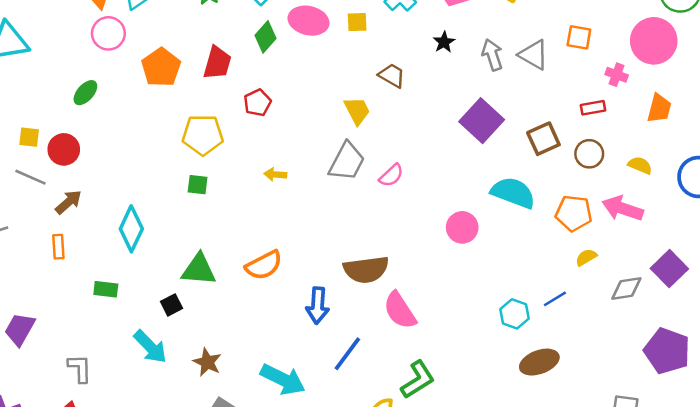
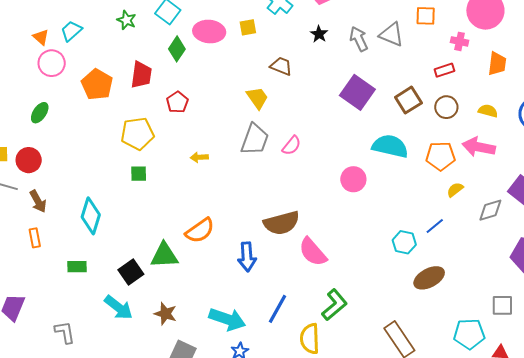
brown arrow: (68, 202) -> (38, 201), turned 110
green triangle: (199, 270) -> (164, 255), moved
black square: (171, 305) -> (131, 272), size x1.4
blue line: (347, 354) -> (278, 309), moved

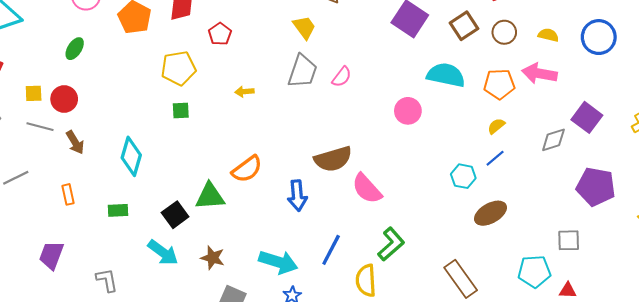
yellow semicircle: (455, 190) -> (496, 126), moved
orange rectangle: (35, 238) -> (68, 194), moved

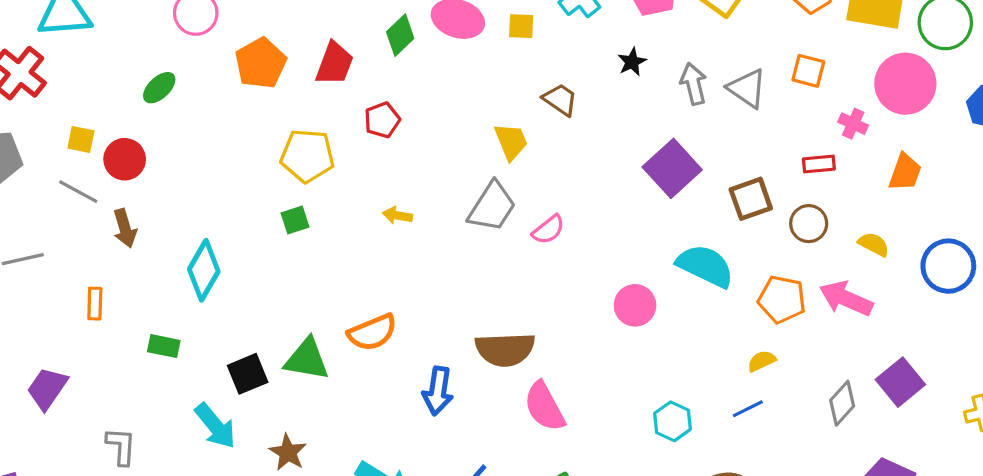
green square: (181, 111) -> (295, 220), turned -30
gray diamond: (553, 140) -> (842, 403), turned -44
cyan hexagon: (463, 176) -> (672, 421), moved

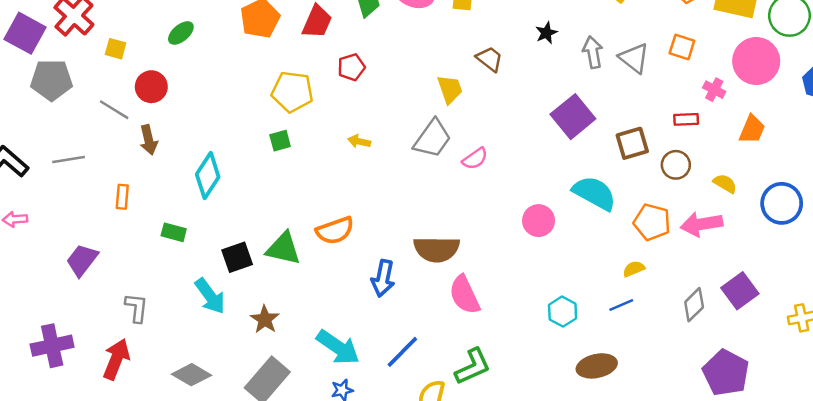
yellow square: (81, 139) -> (116, 49), moved
pink arrow: (846, 299) -> (701, 224), turned -36

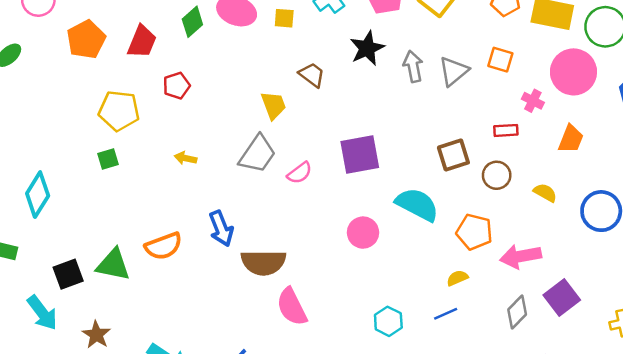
black star: (546, 33) -> (367, 48), size x1.6
gray triangle: (634, 58) -> (454, 71), turned 44
purple square: (573, 117) -> (360, 155), moved, turned 30
pink arrow: (701, 224) -> (521, 256), moved
blue arrow: (383, 278) -> (221, 229), moved, turned -32

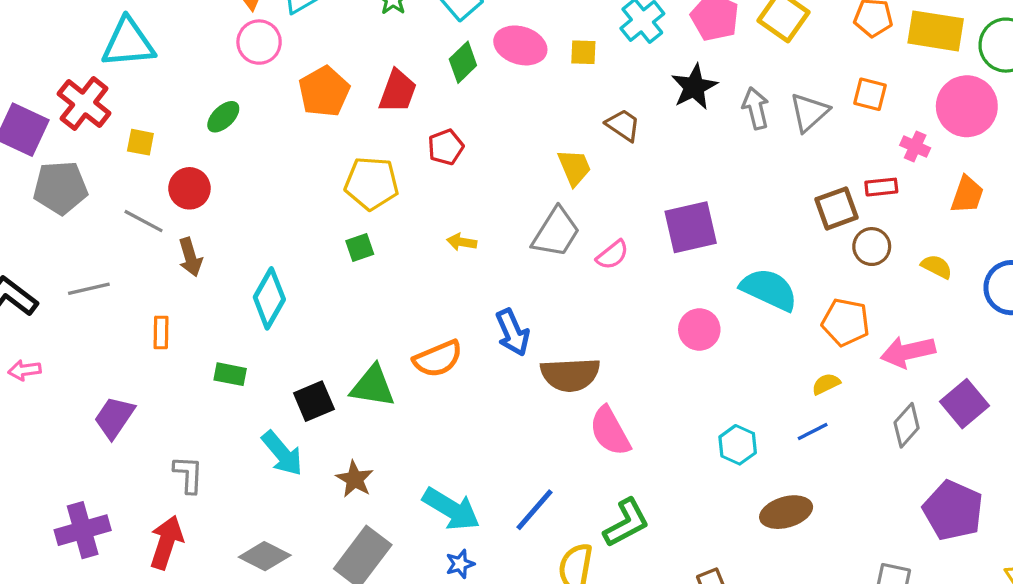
brown square: (453, 155) -> (837, 208), moved

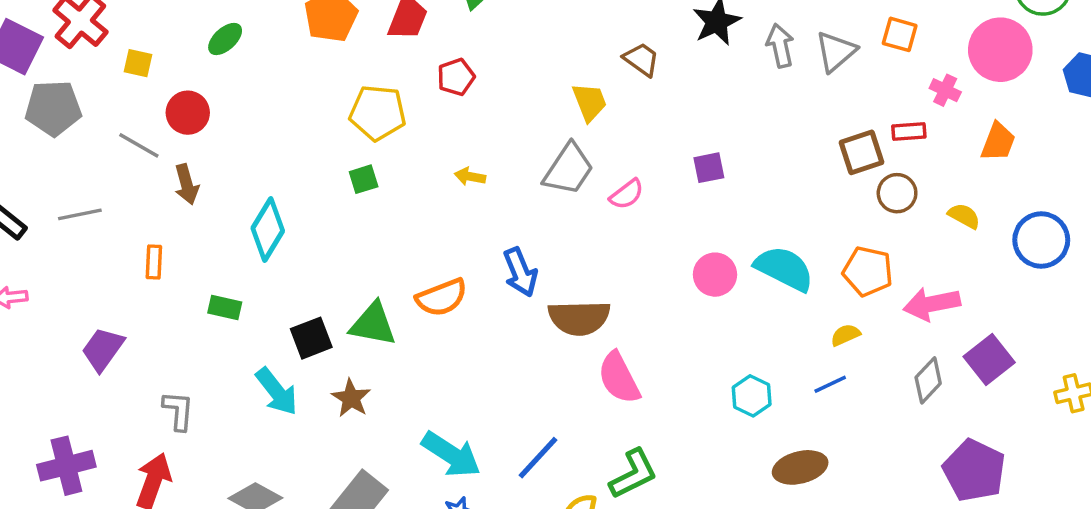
purple square: (691, 227) -> (709, 168), size x0.6
cyan semicircle: (769, 290) -> (784, 269), moved
brown star: (355, 479) -> (351, 398), moved

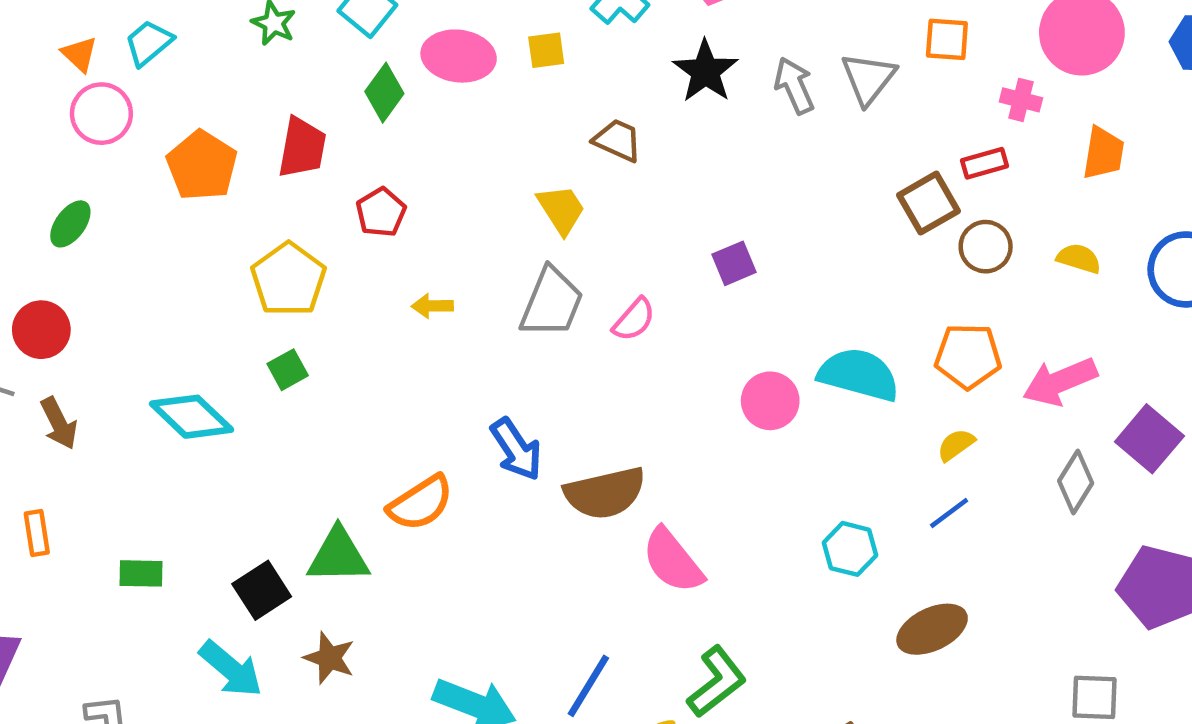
yellow pentagon: (378, 113) -> (288, 279), turned -30
yellow arrow: (470, 176) -> (432, 306), moved
cyan diamond: (268, 230) -> (191, 417), moved, turned -66

